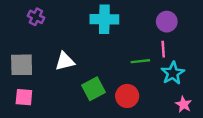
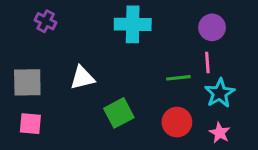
red circle: (127, 96) -> (177, 122), moved
pink star: (184, 104) -> (220, 133), moved

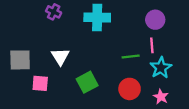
purple cross: (46, 21) -> (54, 12), moved
white triangle: (82, 78) -> (60, 57), turned -48
pink square: (30, 124) -> (40, 83), moved

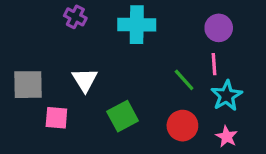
green line: (131, 57) -> (184, 80), turned 54

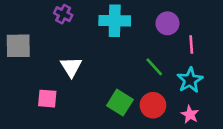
purple circle: (219, 28) -> (167, 23), moved
pink line: (214, 64) -> (191, 44), moved
gray square: (28, 85) -> (18, 46), moved
green square: (123, 116) -> (120, 103), moved, turned -30

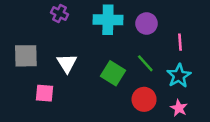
purple circle: (167, 23) -> (147, 23), moved
gray square: (18, 46) -> (26, 56), moved
green square: (120, 103) -> (113, 73), moved

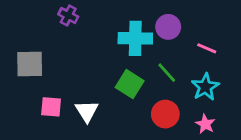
cyan cross: (108, 20) -> (135, 38), moved
pink line: (180, 42) -> (207, 48), turned -63
white triangle: (67, 63) -> (87, 111), moved

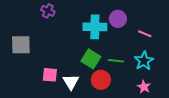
green line: (167, 73) -> (116, 61), moved, turned -42
pink square: (51, 107) -> (50, 75), moved
white triangle: (87, 111) -> (71, 82), moved
red circle: (165, 114) -> (101, 80), moved

